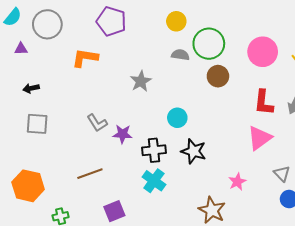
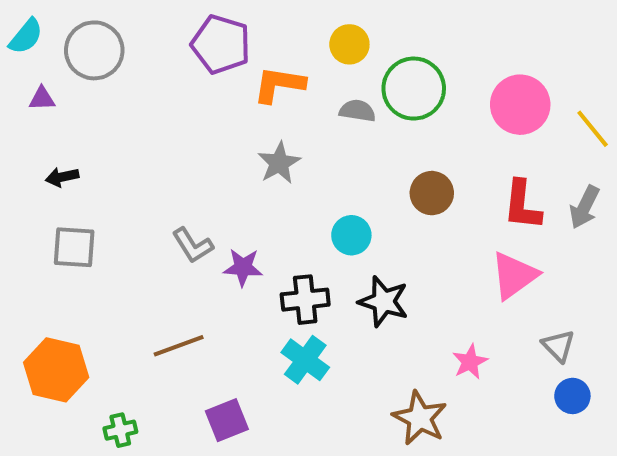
orange L-shape: (85, 58) -> (279, 85), moved
brown circle: (218, 76) -> (432, 193), moved

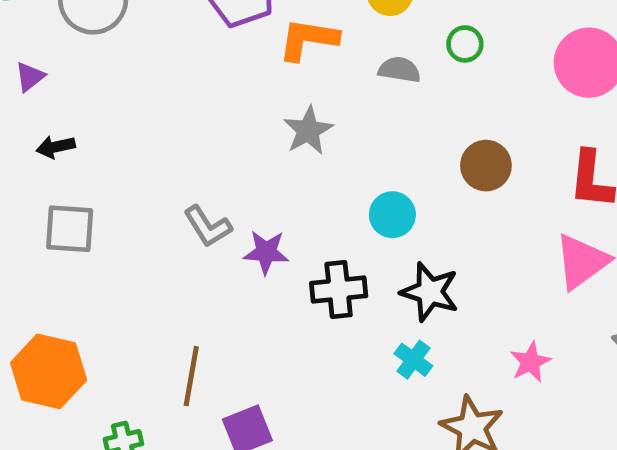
green circle: (414, 89) -> (465, 44), size x0.5
purple triangle: (42, 99) -> (30, 77), moved, turned -36
brown line: (179, 346) -> (191, 376), moved, turned -60
cyan cross: (305, 360) -> (413, 360), moved, size x0.7

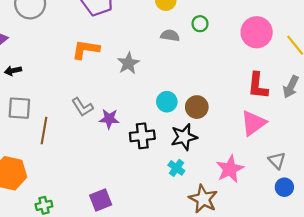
orange L-shape: (308, 39) -> (86, 49), moved
brown circle: (486, 166) -> (197, 107), moved
black star: (430, 292) -> (184, 137), turned -30
pink star: (530, 362) -> (230, 169), size x1.5
brown line: (191, 376) -> (44, 131), moved

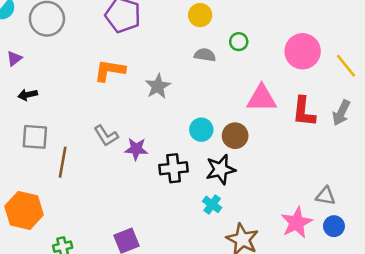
pink triangle: (253, 123) -> (262, 98), moved, turned 36
gray triangle: (277, 160) -> (326, 196), turned -36
pink star: (230, 169) -> (297, 223), moved

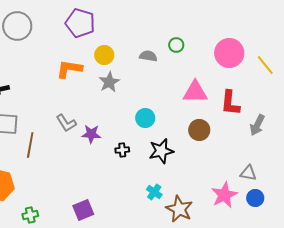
yellow circle: (200, 15) -> (104, 55), moved
gray arrow: (341, 113) -> (257, 125), moved
brown circle: (235, 136) -> (199, 130), moved
black cross: (174, 168) -> (122, 150), size x0.6
cyan cross: (212, 204) -> (154, 192), moved

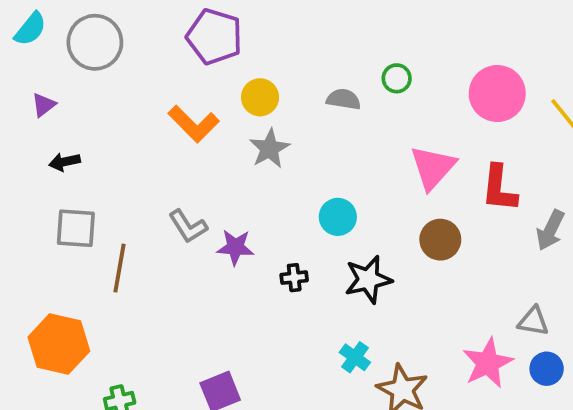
orange L-shape: (69, 69) -> (194, 124), turned -144
pink triangle: (195, 92) -> (433, 168), turned -48

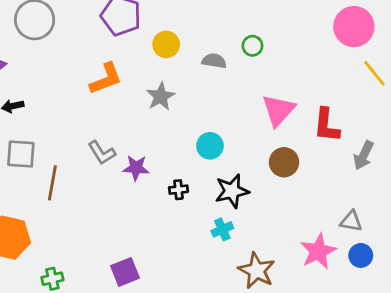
pink circle: (497, 94) -> (354, 27), moved
yellow circle: (260, 97) -> (166, 44), moved
orange L-shape: (194, 124) -> (106, 79), turned -66
cyan cross: (355, 357) -> (222, 229), moved, turned 30

